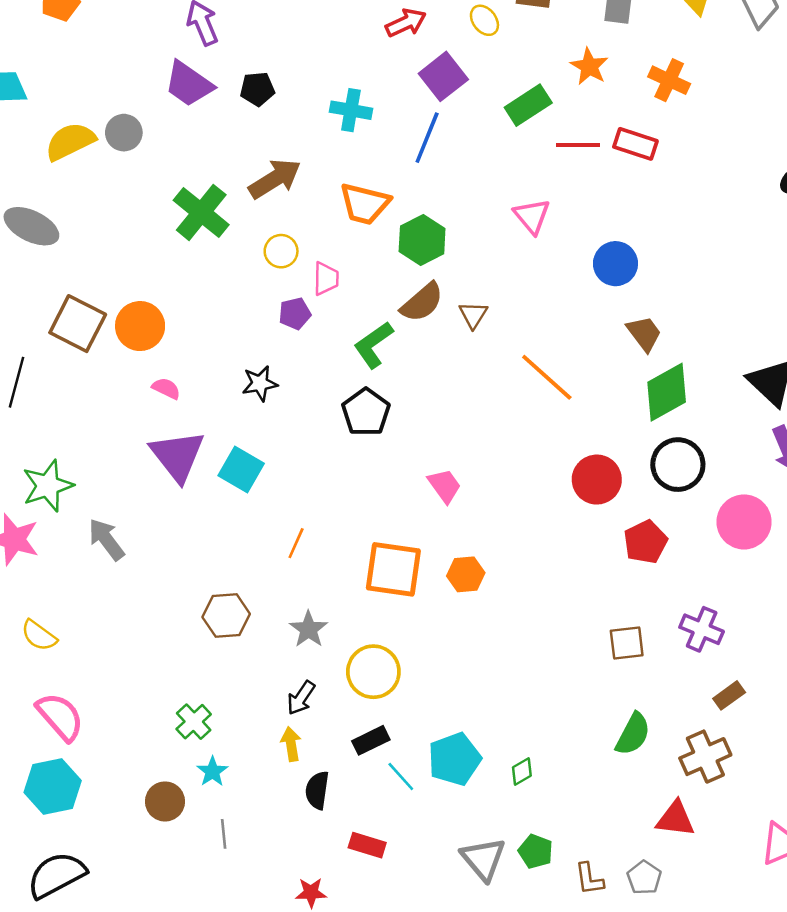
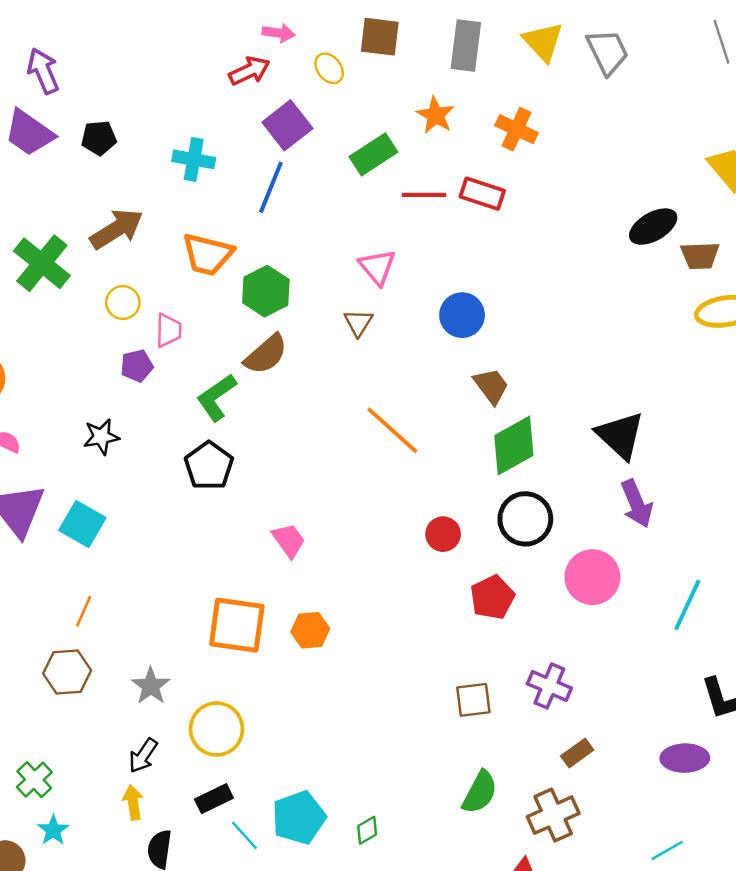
brown triangle: (473, 315) -> (358, 323), moved
red circle: (597, 480) -> (443, 534), size x0.7
orange line: (296, 543) -> (84, 611), moved

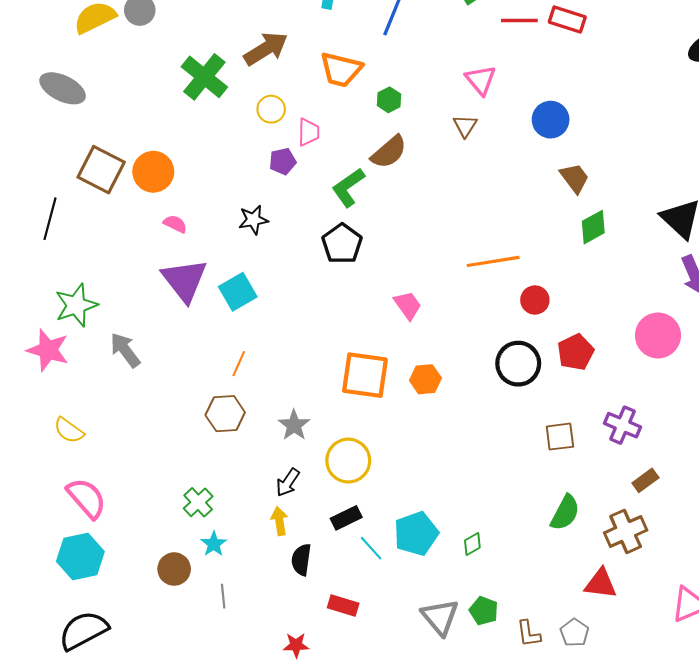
green hexagon: (266, 291) -> (389, 100), size x0.6
orange line: (392, 430) -> (493, 261), moved, turned -51
green diamond: (514, 445) -> (593, 227), size x0.7
black circle: (525, 519) -> (518, 364), moved
cyan square: (82, 524) -> (238, 292), turned 30

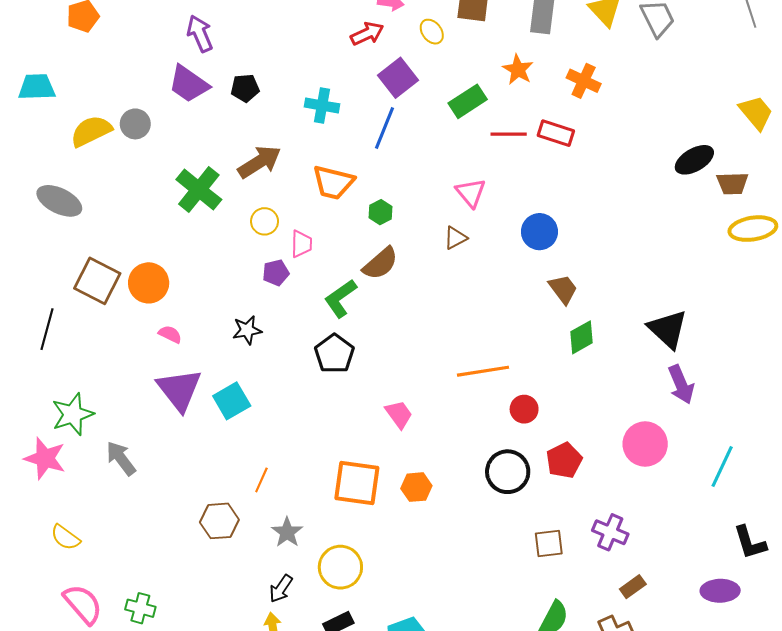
brown triangle: (465, 126) -> (455, 238), turned 30
orange line: (239, 364) -> (261, 480), moved
green cross: (198, 502) -> (140, 608), moved, turned -32

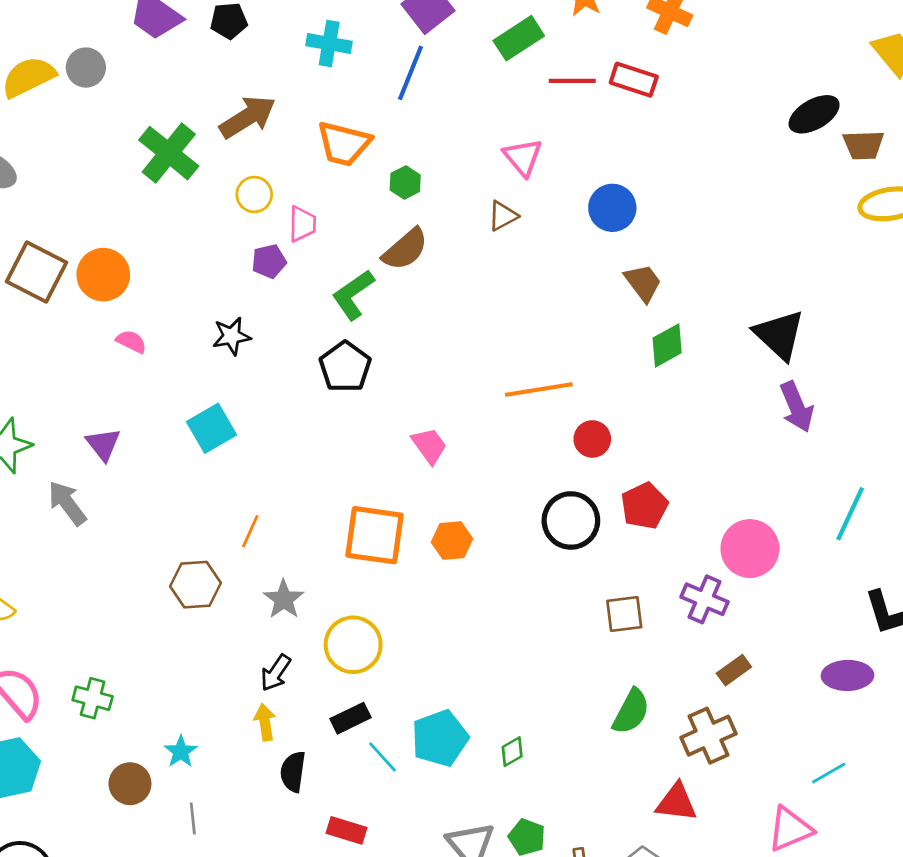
purple triangle: (179, 390) -> (103, 444), moved, size x0.6
pink circle: (645, 444) -> (750, 549), moved

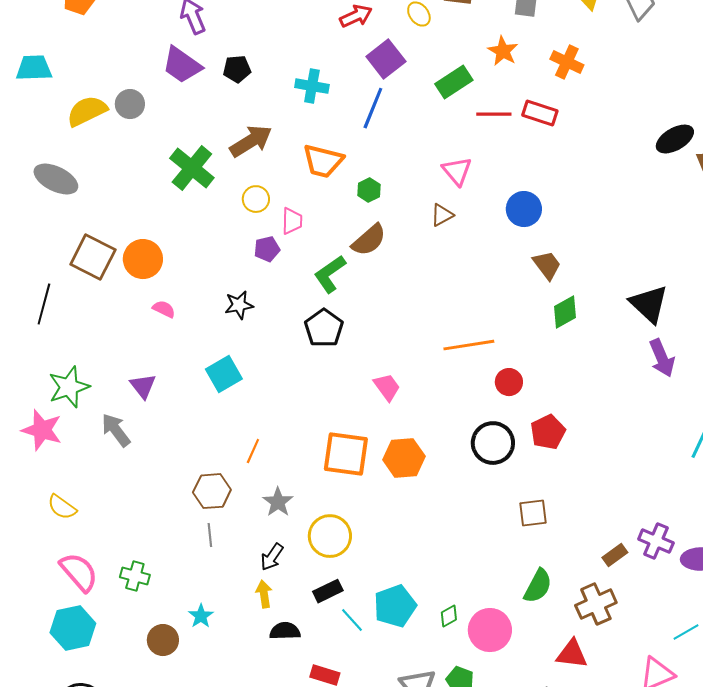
orange hexagon: (452, 541) -> (404, 458), size x1.4
pink circle: (750, 549) -> (490, 630), moved
purple cross: (705, 599) -> (656, 541), moved
black semicircle: (293, 772) -> (285, 631), turned 80
gray line: (193, 818) -> (210, 535), moved

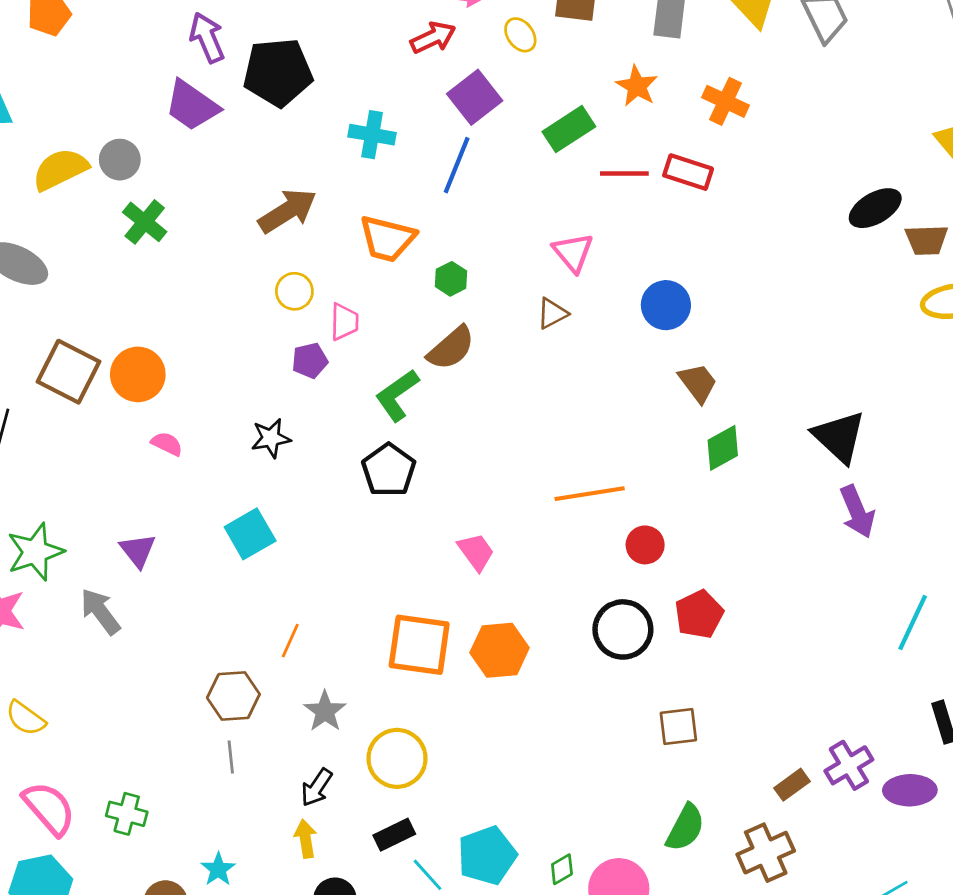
black pentagon: (237, 69) -> (278, 72), moved, size x1.8
green cross: (192, 168) -> (145, 222), moved, size x0.7
purple cross: (656, 541) -> (849, 765), turned 36

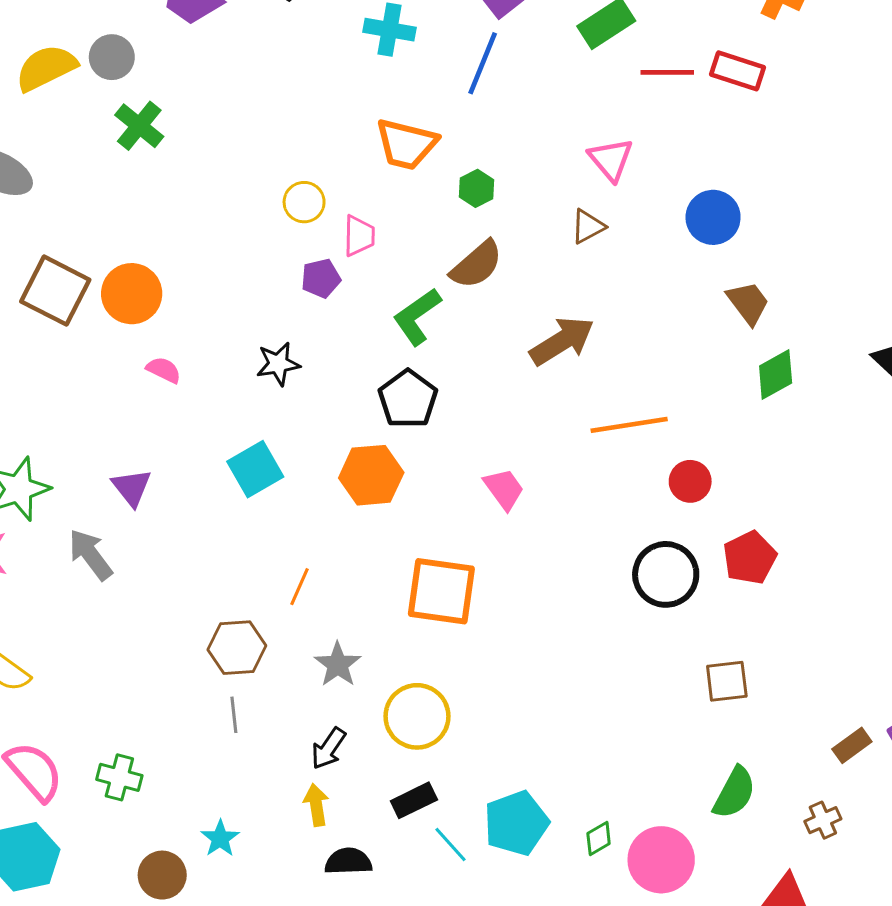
brown arrow: (287, 211) -> (562, 341), moved
orange hexagon: (500, 650) -> (371, 475), moved
brown cross: (766, 853) -> (823, 820), size x0.6

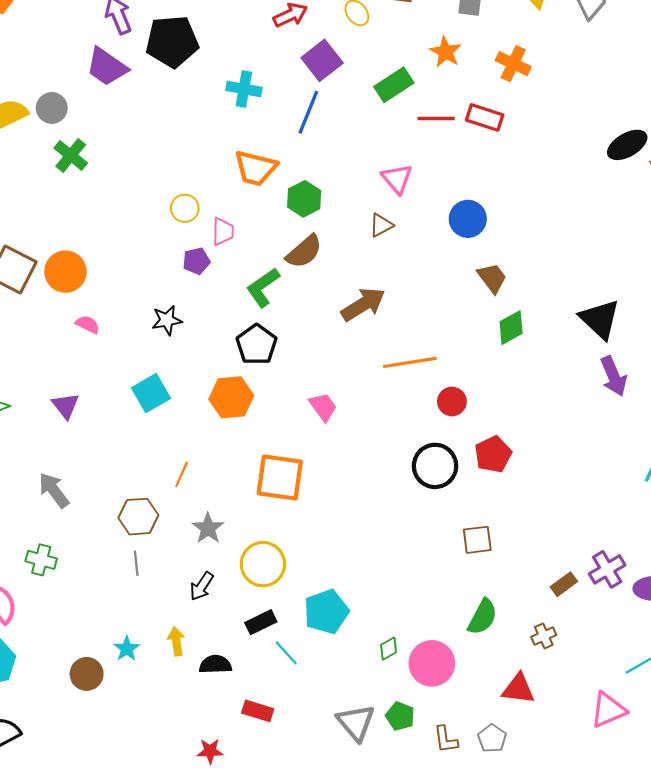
green hexagon: (477, 188) -> (304, 199), size x1.4
gray arrow: (90, 555) -> (54, 490), moved
green cross: (119, 777) -> (41, 560), moved
yellow arrow: (316, 805) -> (176, 641), moved
cyan pentagon: (516, 823) -> (326, 612), moved

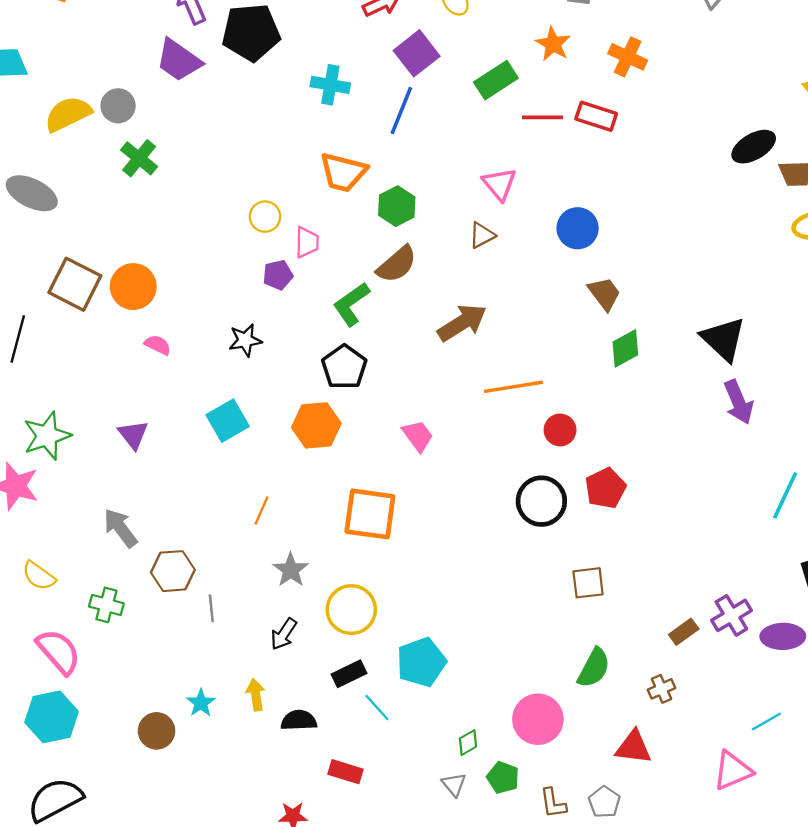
brown hexagon: (138, 517) -> (173, 571), moved
green diamond: (389, 649) -> (468, 743), moved
gray triangle: (356, 723) -> (454, 785), size x0.6

